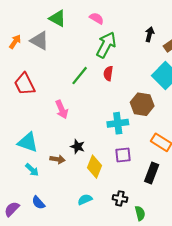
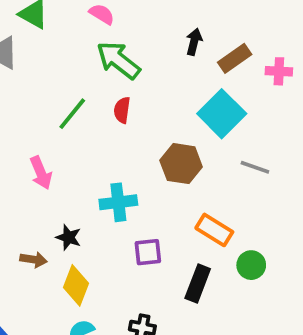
green arrow: (106, 45) -> (118, 60), turned -80
cyan cross: (118, 123) -> (118, 202), moved
yellow diamond: (94, 167) -> (76, 285), moved

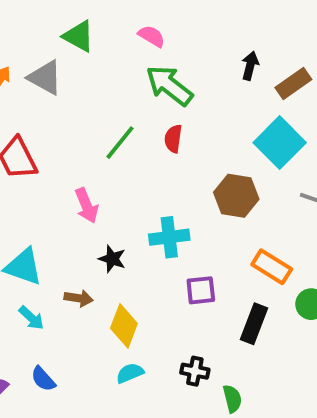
black star: (69, 237) -> (112, 259), moved

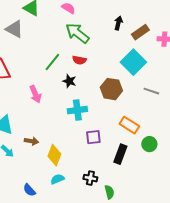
red semicircle: (173, 139) -> (79, 60), turned -88
black star: (112, 259) -> (69, 81), moved
blue semicircle: (43, 379) -> (29, 190), moved

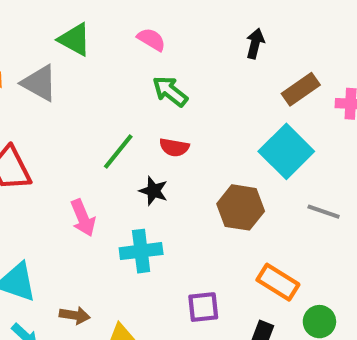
black arrow: (118, 23) -> (255, 44), moved
green arrow: (77, 33) -> (170, 91), size x0.7
cyan cross: (77, 110) -> (141, 251), moved

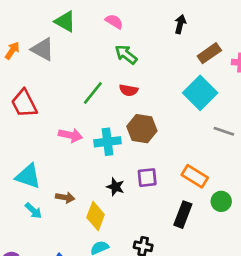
black star: (153, 191) -> (115, 187), moved
brown hexagon: (241, 207) -> (142, 129), moved
pink arrow: (83, 218) -> (70, 135), turned -55
cyan cross: (141, 251) -> (107, 142), moved
purple square: (203, 307) -> (147, 178), moved

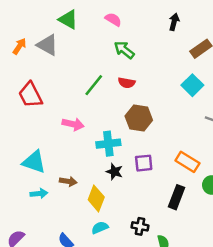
cyan square: (200, 93) -> (192, 85), size x0.7
cyan cross: (107, 142) -> (108, 144), moved
cyan arrow: (33, 211) -> (39, 194), turned -49

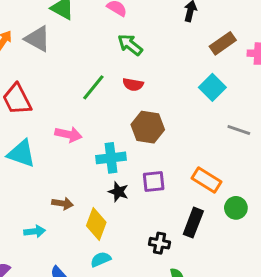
cyan triangle: (34, 162) -> (21, 154), moved
cyan arrow: (39, 194) -> (35, 231), moved
black cross: (140, 226) -> (159, 243), moved

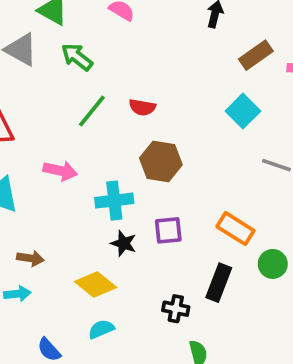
green arrow: (130, 45) -> (77, 57), moved
brown arrow: (63, 203) -> (30, 258), moved
yellow diamond: (96, 224) -> (96, 284), turned -72

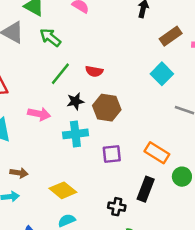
black star: (124, 243) -> (75, 101), moved, turned -30

